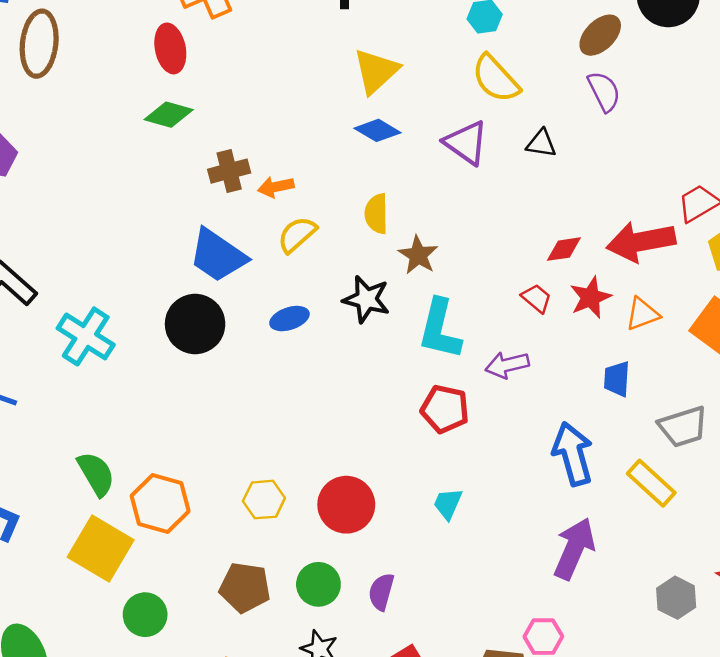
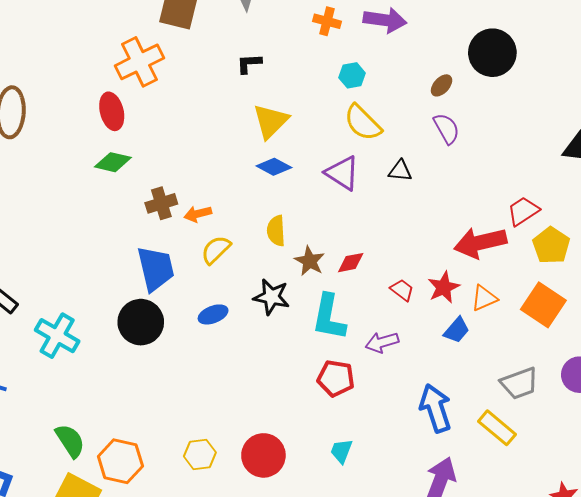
brown ellipse: (600, 35) -> (442, 85), size x0.7
red diamond: (564, 249) -> (351, 263), moved
blue trapezoid: (218, 255) -> (156, 269), turned -135
blue trapezoid: (617, 379) -> (457, 330), moved, turned -140

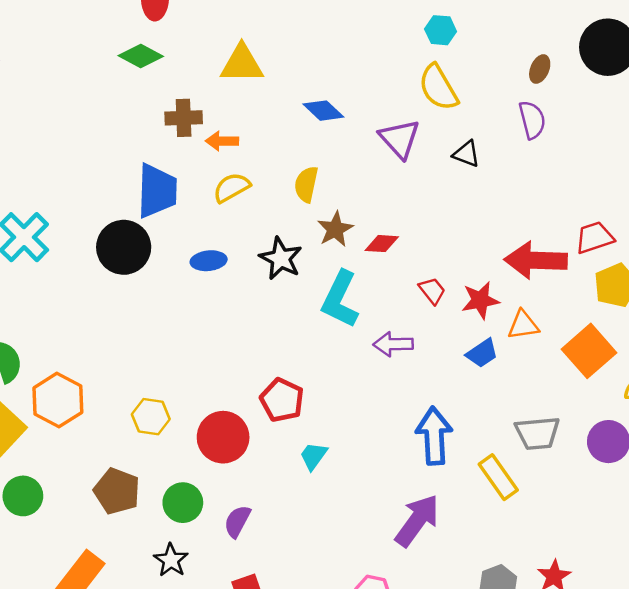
brown ellipse: (442, 85) -> (540, 69), turned -35
yellow triangle: (271, 121) -> (242, 64), moved, turned 30
red pentagon: (336, 378) -> (282, 400), moved

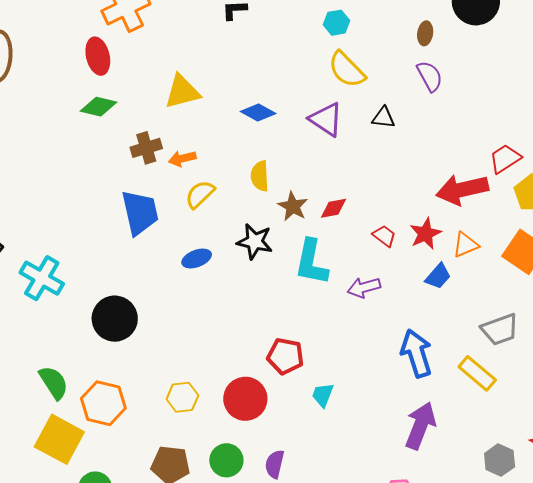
black circle: (124, 247) -> (115, 319), moved

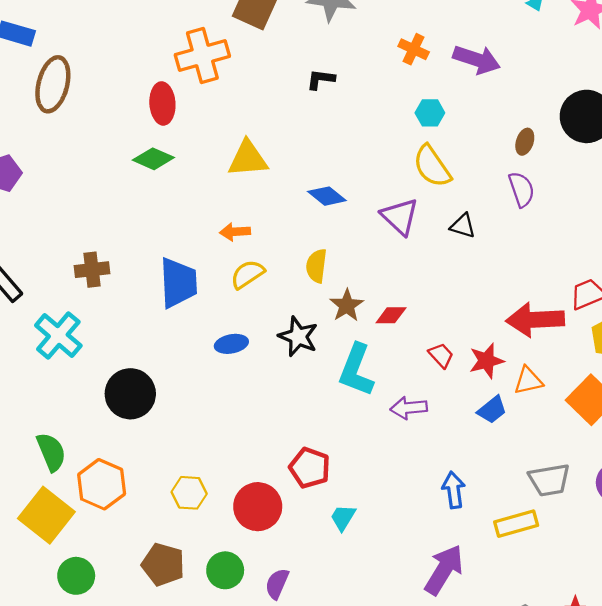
brown cross: (146, 148) -> (92, 270), moved
blue arrow: (416, 353) -> (454, 490), size x0.7
yellow rectangle: (477, 373) -> (516, 524), turned -66

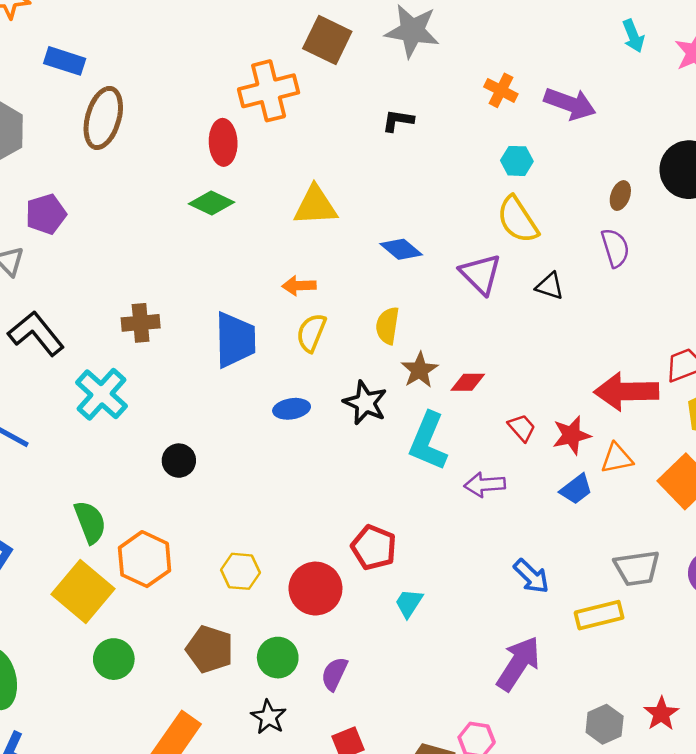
yellow semicircle: (247, 274) -> (311, 333), turned -36
black circle: (130, 394) -> (179, 461), size x0.6
blue arrow: (454, 490) -> (531, 576), turned 140

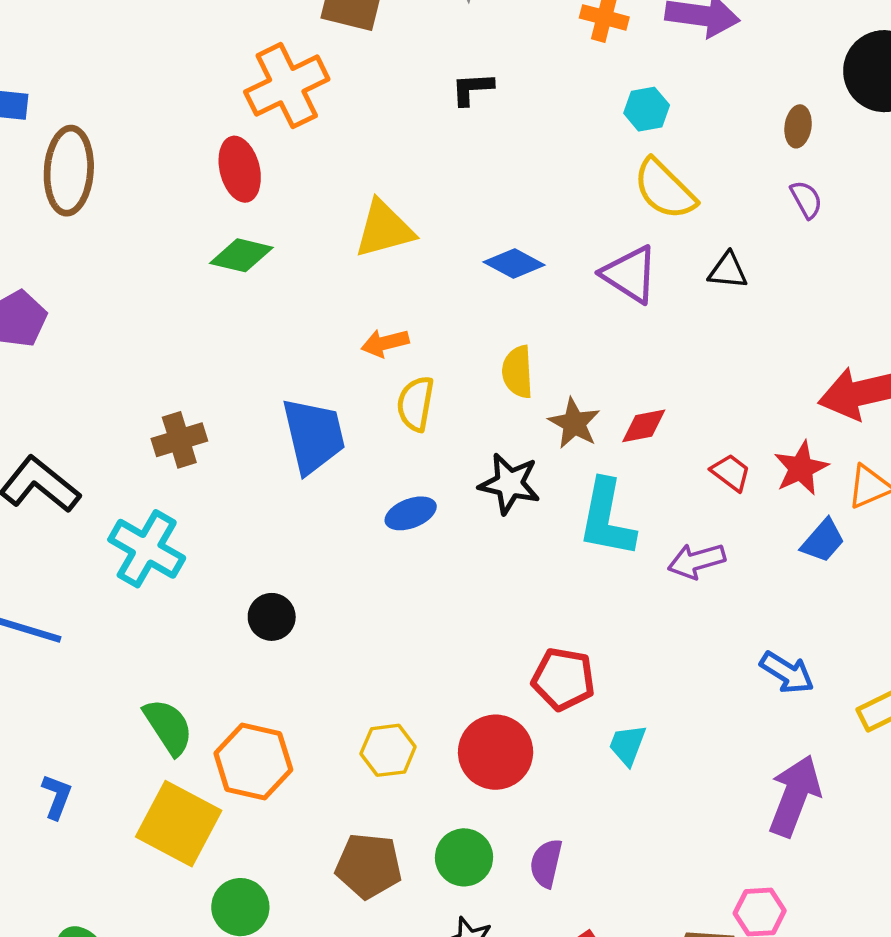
purple semicircle: (615, 248) -> (806, 199), size x0.7

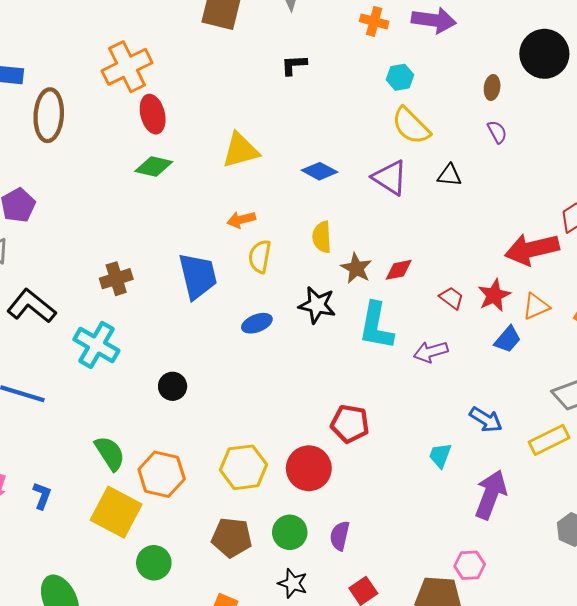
orange cross: (287, 86) -> (127, 67), moved
cyan trapezoid: (627, 745) -> (440, 455), moved
yellow hexagon: (388, 750) -> (243, 467), size x1.4

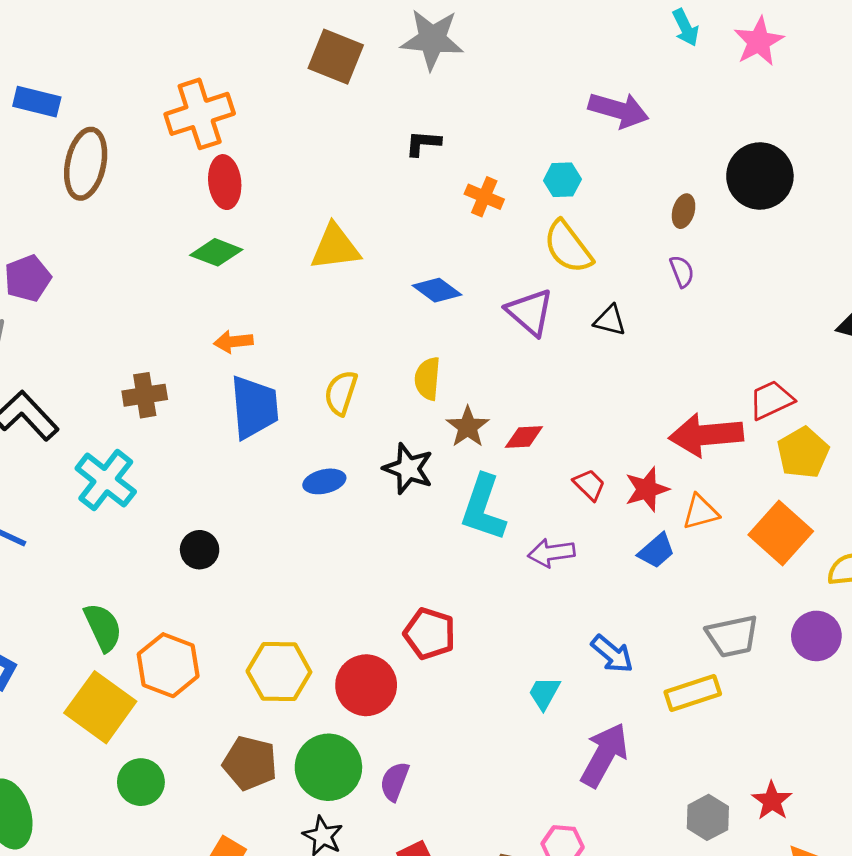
orange cross: (374, 21) -> (484, 197), moved
orange arrow: (241, 220) -> (233, 342), moved
green circle: (290, 532) -> (328, 767), size x1.4

